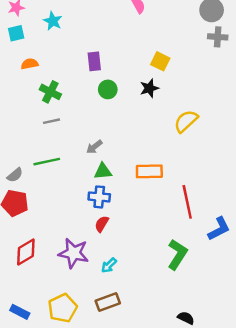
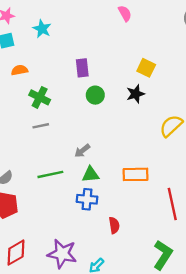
green line: (47, 162) -> (50, 174), moved
red semicircle: (102, 224) -> (114, 225), moved, turned 140

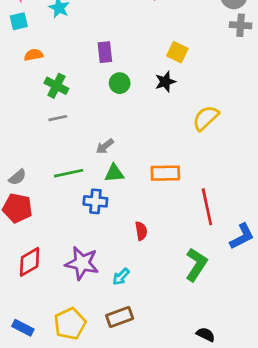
blue cross: (87, 199) -> (95, 201), moved

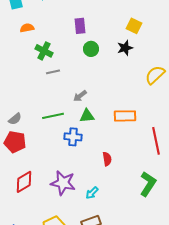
gray line: (58, 118) -> (53, 72), moved

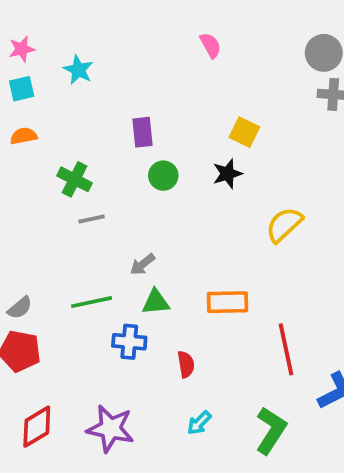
orange semicircle: (27, 28) -> (24, 136), moved
red semicircle: (107, 159) -> (186, 364), moved
cyan arrow: (92, 193) -> (199, 423), moved

